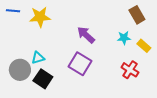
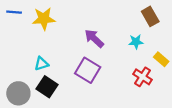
yellow rectangle: (144, 46) -> (161, 59), moved
gray circle: (20, 70) -> (18, 93), moved

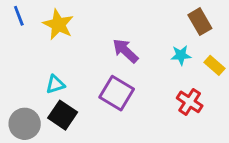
blue line: (14, 12) -> (19, 16), turned 64
yellow star: (44, 19) -> (58, 25), turned 30
yellow rectangle: (161, 59) -> (214, 65), moved

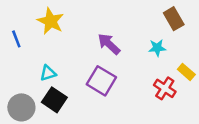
blue line: (19, 16) -> (16, 39), moved
yellow rectangle: (214, 65) -> (186, 72), moved

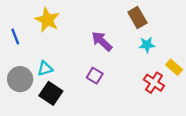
brown rectangle: (174, 19) -> (137, 17), moved
purple square: (101, 81) -> (95, 76), size x0.6
gray circle: (21, 107) -> (20, 79), moved

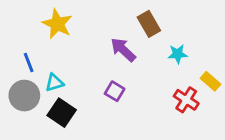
brown rectangle: (137, 17) -> (149, 24), moved
blue line: (15, 36) -> (29, 63), moved

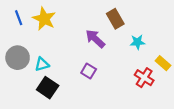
blue line: (29, 63) -> (19, 18), moved
gray circle: (24, 96) -> (18, 58), moved

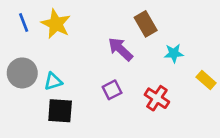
purple square: (89, 71) -> (112, 90), turned 32
red cross: (144, 78) -> (157, 98), moved
black square: (48, 88) -> (60, 111), turned -30

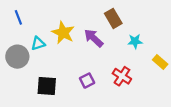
yellow star: (56, 24) -> (63, 33), moved
cyan triangle: (53, 81) -> (38, 43), moved
purple square: (112, 90) -> (87, 81), moved

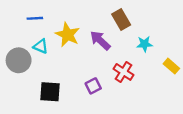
blue line: (18, 17) -> (35, 18), moved, turned -72
cyan triangle: (38, 43) -> (41, 46), turned 40
red cross: (122, 76) -> (124, 72), moved

